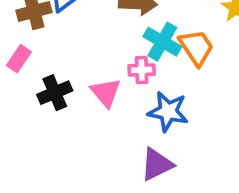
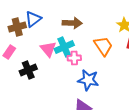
cyan cross: (162, 42) -> (64, 47), moved, turned 36
pink triangle: (106, 93) -> (48, 49), moved

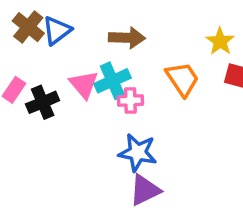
brown cross: (17, 27) -> (28, 27), moved, turned -36
black cross: (28, 70) -> (43, 102), moved
blue star: (88, 80) -> (138, 153), moved

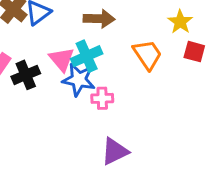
pink cross: (130, 101) -> (102, 98), moved
blue star: (138, 153) -> (79, 80), moved

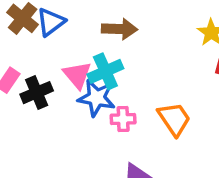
orange trapezoid: (147, 55) -> (174, 119), moved

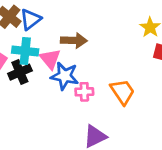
brown arrow: (120, 29) -> (74, 40), moved
cyan cross: (105, 71) -> (25, 51), moved, turned 30

